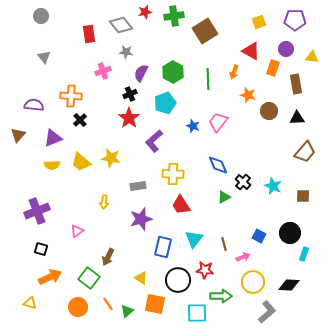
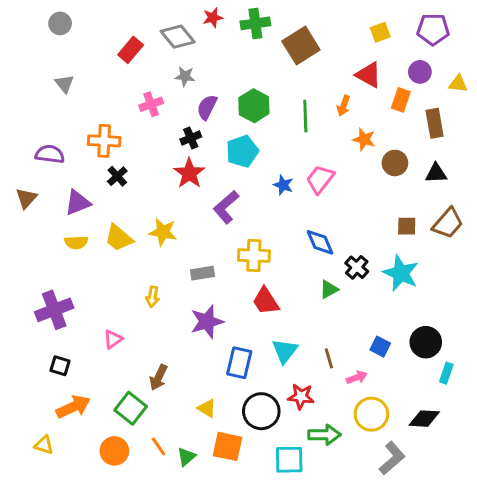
red rectangle: (89, 34) -> (131, 50), turned 48
cyan star: (273, 186) -> (401, 273), size x1.4
brown square: (303, 196) -> (407, 226), moved

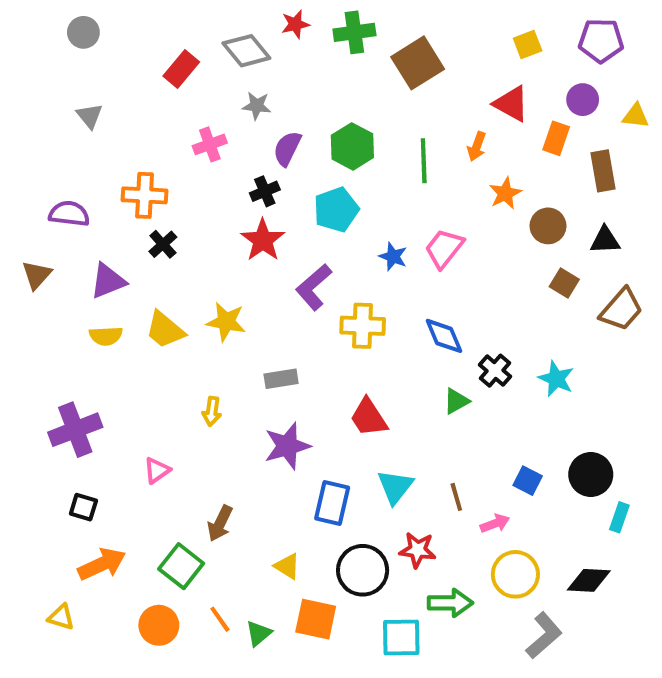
orange star: (364, 139) -> (505, 193), turned 30
brown square: (407, 226) -> (564, 283), moved, turned 30
yellow cross: (254, 256) -> (363, 326), moved
cyan star: (401, 273) -> (556, 379), size x0.7

